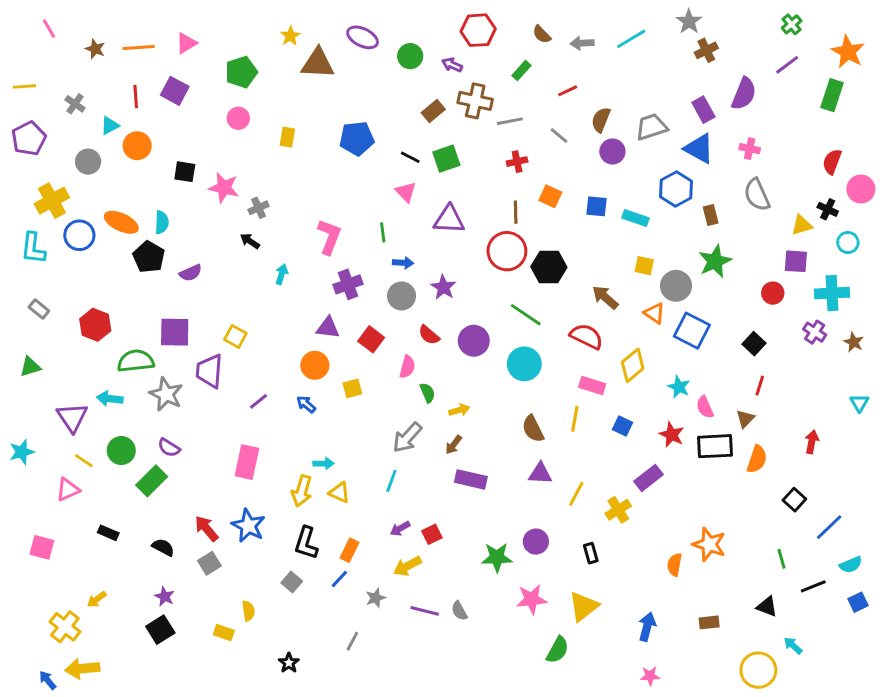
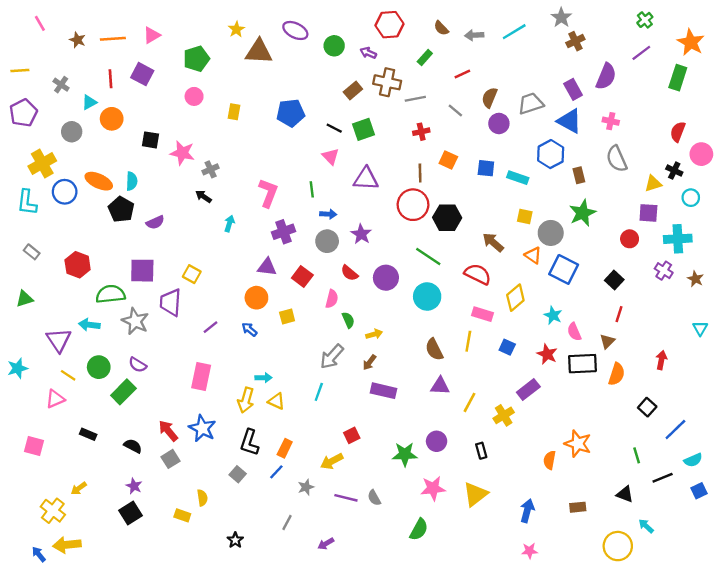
purple arrow: (400, 529) -> (326, 544), moved
green semicircle: (558, 650) -> (419, 530), moved

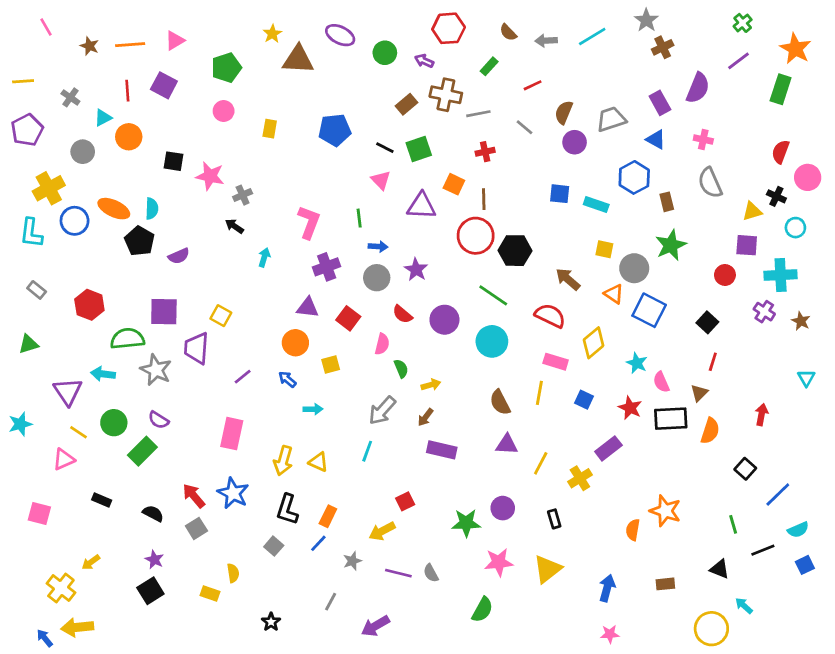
blue triangle: (570, 121) -> (656, 139), size x0.7
orange square: (448, 160) -> (454, 184), moved
cyan arrow: (264, 378) -> (313, 409), moved
purple arrow: (326, 544) -> (375, 626), size x1.5

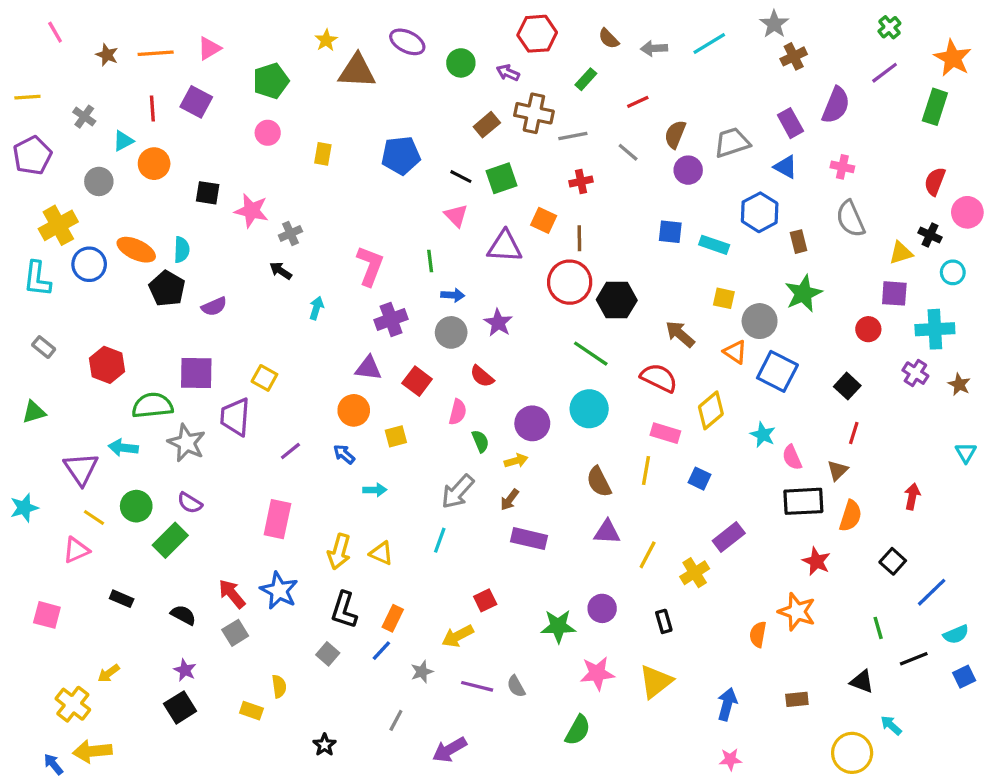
purple circle: (444, 320) -> (532, 423), moved
red star: (630, 408) -> (816, 561), moved

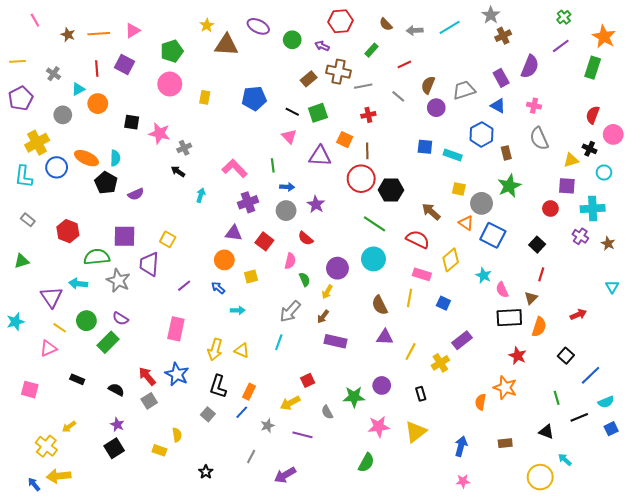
pink circle: (268, 133) -> (170, 84), size x1.5
pink L-shape: (370, 266) -> (235, 168), turned -65
yellow arrow: (516, 461) -> (327, 292), turned 136
red arrow: (912, 496) -> (578, 314), turned 56
gray semicircle: (516, 686) -> (327, 412), moved

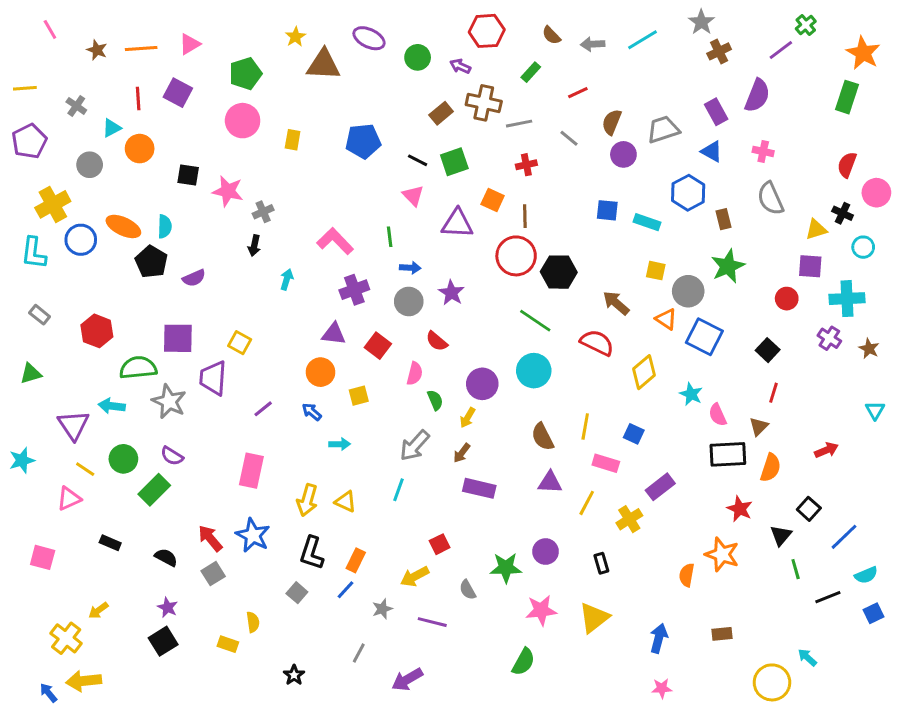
purple line: (561, 46) -> (781, 50), moved
black arrow: (178, 171) -> (254, 246), turned -112
pink rectangle: (422, 274) -> (606, 463), moved
black triangle: (546, 432) -> (781, 535), moved, turned 49

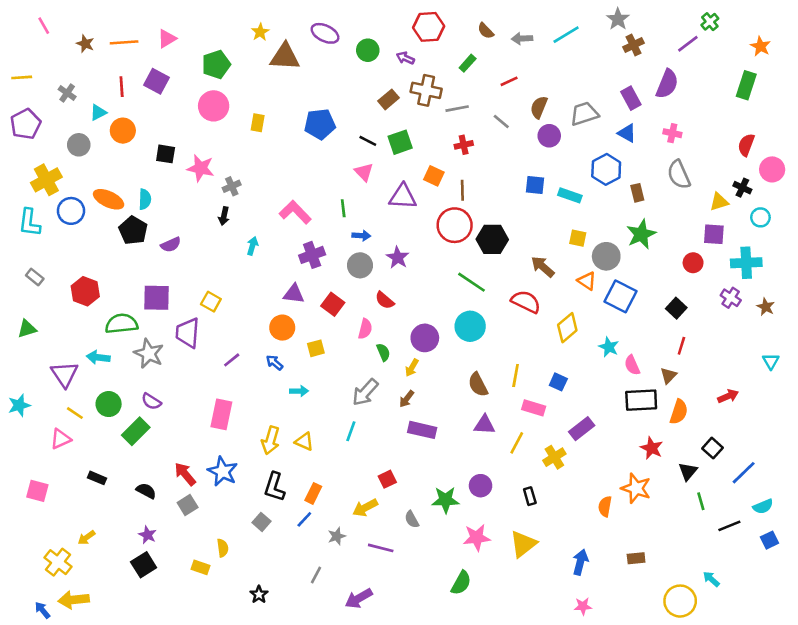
orange star: (863, 53) -> (760, 46), size x0.7

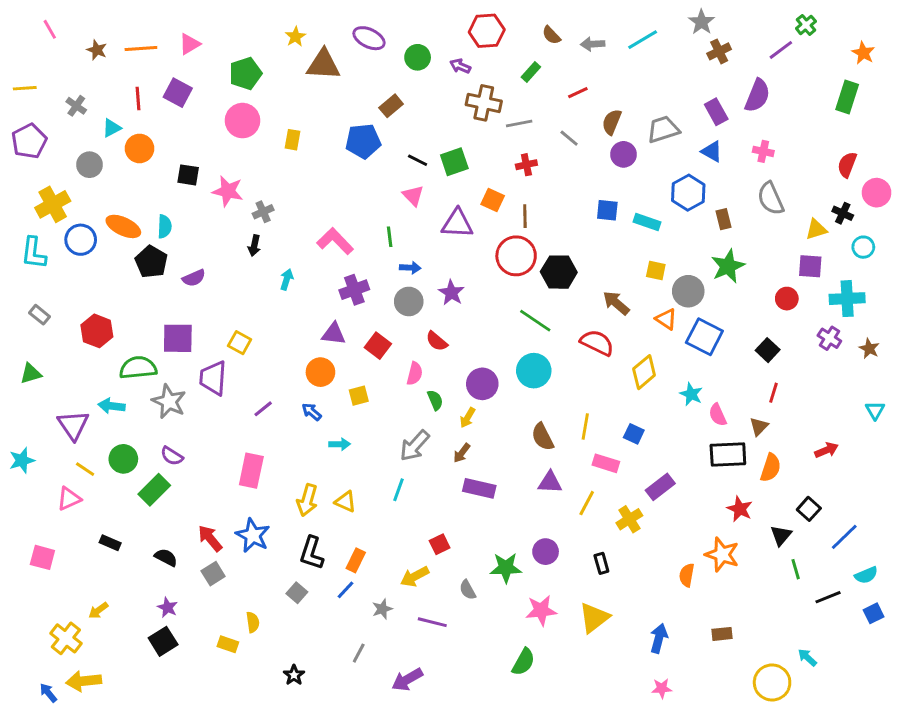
brown rectangle: (389, 99) -> (391, 106), moved

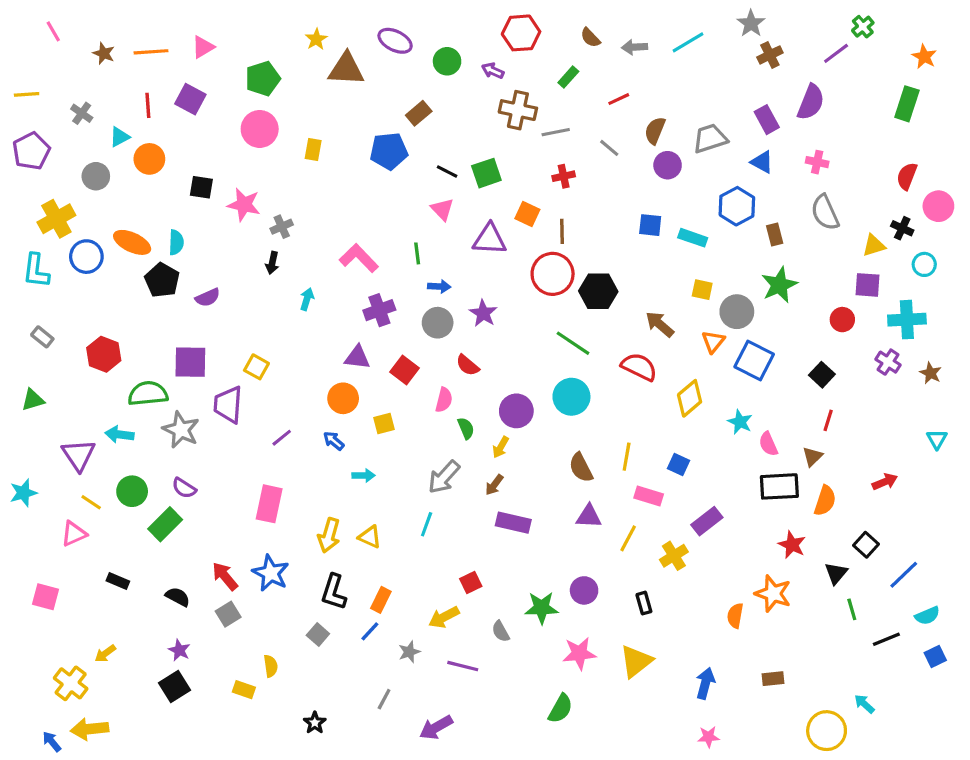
orange triangle: (666, 319) -> (713, 342), turned 35

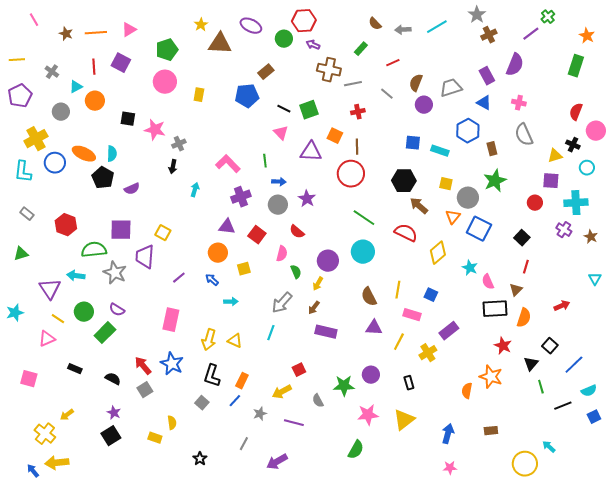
red hexagon: (521, 33) -> (304, 21), moved
black hexagon: (598, 291) -> (404, 181), moved

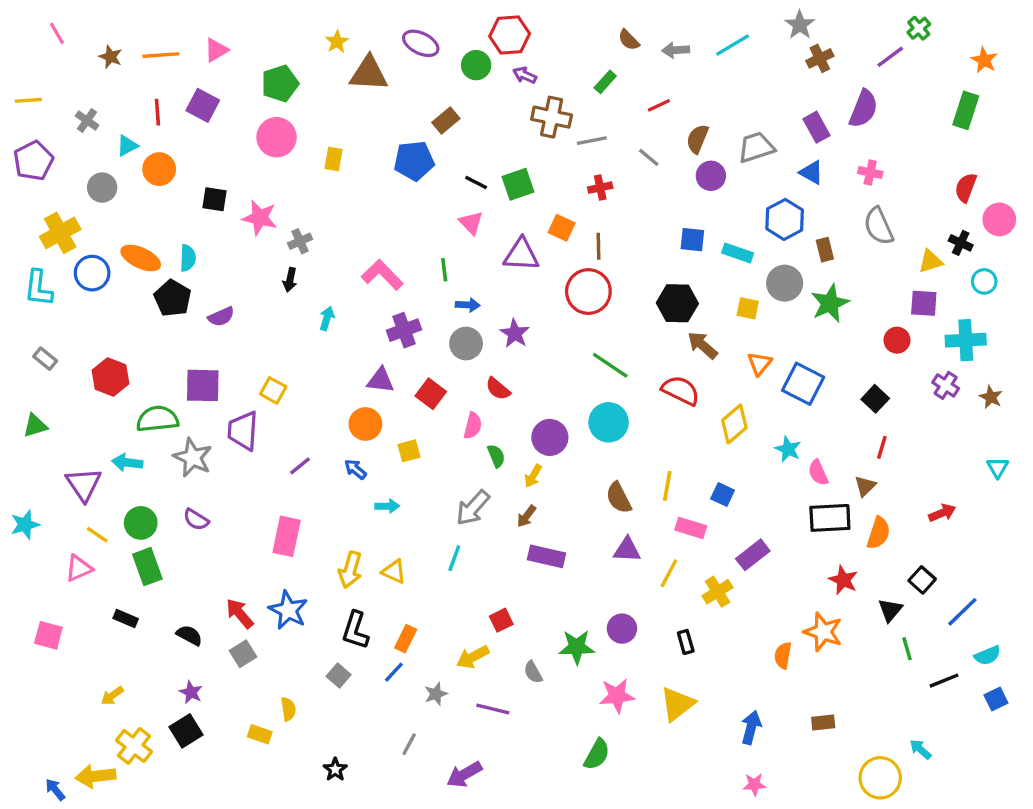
gray circle: (468, 198) -> (785, 283), moved
green rectangle: (105, 333) -> (147, 567), moved, turned -65
yellow cross: (45, 434) -> (134, 746), moved

